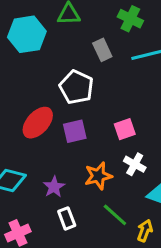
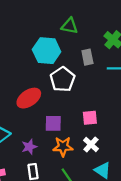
cyan hexagon: (27, 34) -> (47, 51), moved
purple square: (75, 131) -> (53, 123), moved

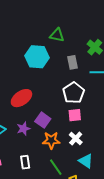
white pentagon: (63, 79) -> (74, 93), moved
purple square: (53, 123) -> (43, 120), turned 35
purple star: (29, 147) -> (23, 129), moved

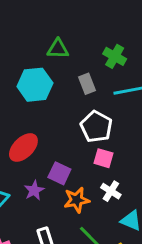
pink square: (75, 115) -> (104, 158), turned 32

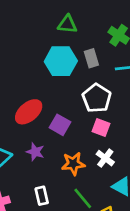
cyan hexagon: (35, 85) -> (61, 61), moved
purple square: (59, 173) -> (60, 125), moved
purple star: (34, 190) -> (35, 152), turned -30

